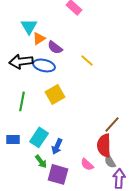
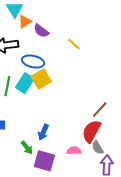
blue ellipse: (44, 65) -> (33, 62), moved
cyan rectangle: (39, 137) -> (25, 83), moved
red semicircle: (104, 145) -> (91, 131), turned 30
pink semicircle: (87, 164) -> (74, 151), turned 136

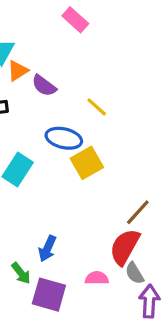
blue ellipse: (33, 62) -> (64, 138), moved
yellow square: (41, 79) -> (87, 163), moved

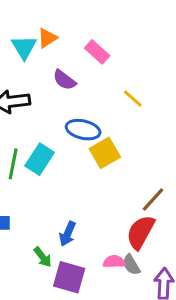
pink rectangle: (75, 20) -> (97, 52), moved
orange triangle: (18, 71) -> (47, 38), moved
yellow line: (97, 107) -> (133, 99), moved
gray semicircle: (135, 273) -> (131, 265), moved

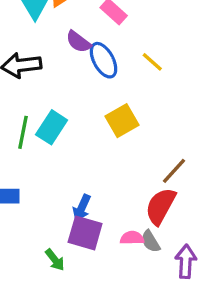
blue ellipse: (83, 130) -> (104, 60), moved, turned 48
green arrow: (43, 257) -> (55, 260), moved
purple square: (69, 277) -> (85, 233), moved

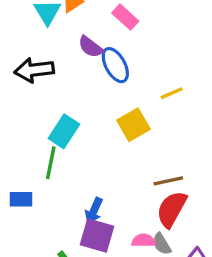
yellow line: (152, 62) -> (172, 93), moved, turned -65
green line: (23, 132) -> (51, 163), moved
brown line: (174, 171) -> (168, 181), moved, turned 36

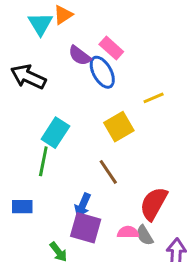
pink rectangle: (125, 17) -> (111, 48), moved
black arrow: (34, 70) -> (28, 77), turned 32
brown line: (168, 181) -> (108, 172), moved, turned 68
blue rectangle: (21, 199) -> (22, 207), moved

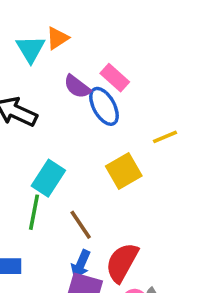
brown line: (108, 172) -> (81, 225), moved
red semicircle: (154, 204) -> (122, 262), moved

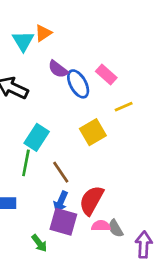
pink rectangle: (115, 78) -> (106, 75), moved

